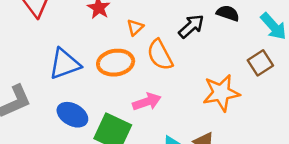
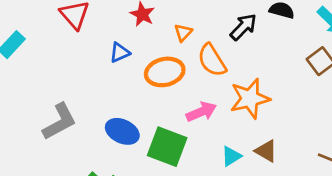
blue triangle: (65, 64) -> (120, 53), moved, size x0.6
orange star: (221, 93) -> (250, 98), moved

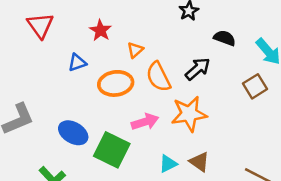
black arrow: (243, 27) -> (198, 69), moved

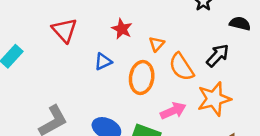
orange ellipse: (116, 83) -> (142, 77), turned -68

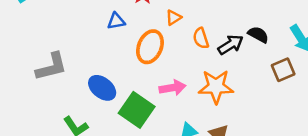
black semicircle: (240, 24) -> (258, 35), moved
orange semicircle: (181, 67) -> (201, 38), moved, size x0.7

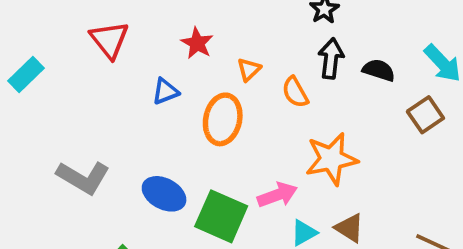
black arrow: (231, 45) -> (331, 58), moved, turned -40
gray L-shape: (51, 67) -> (83, 177), turned 56
pink arrow: (173, 88) -> (277, 195), moved

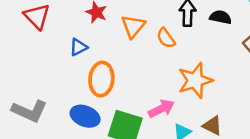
orange triangle: (249, 69) -> (133, 26), size x1.5
orange ellipse: (223, 119) -> (101, 79), moved

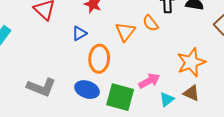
orange triangle: (133, 26) -> (125, 32), moved
orange star: (195, 80) -> (191, 62), moved

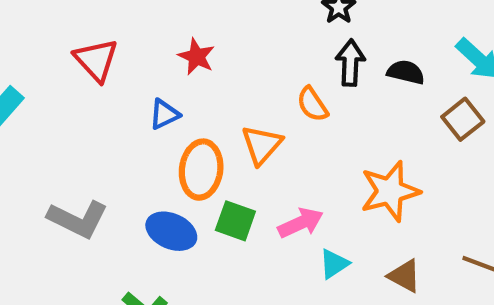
orange triangle: (125, 32) -> (262, 145), moved
brown triangle: (191, 93) -> (404, 276), moved
green square: (120, 97) -> (235, 221), moved, size x0.7

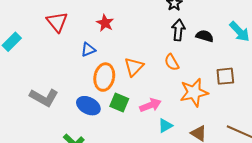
orange semicircle: (312, 104) -> (172, 62), moved
brown square: (463, 119) -> (225, 76), moved, turned 30

